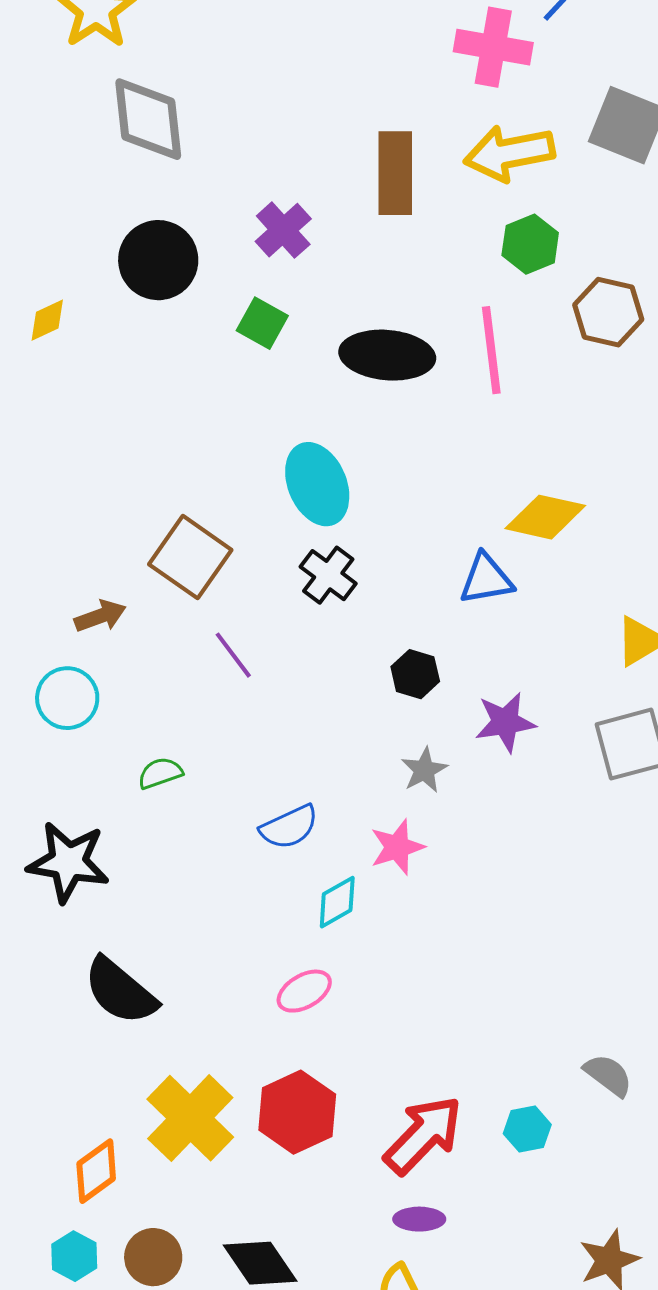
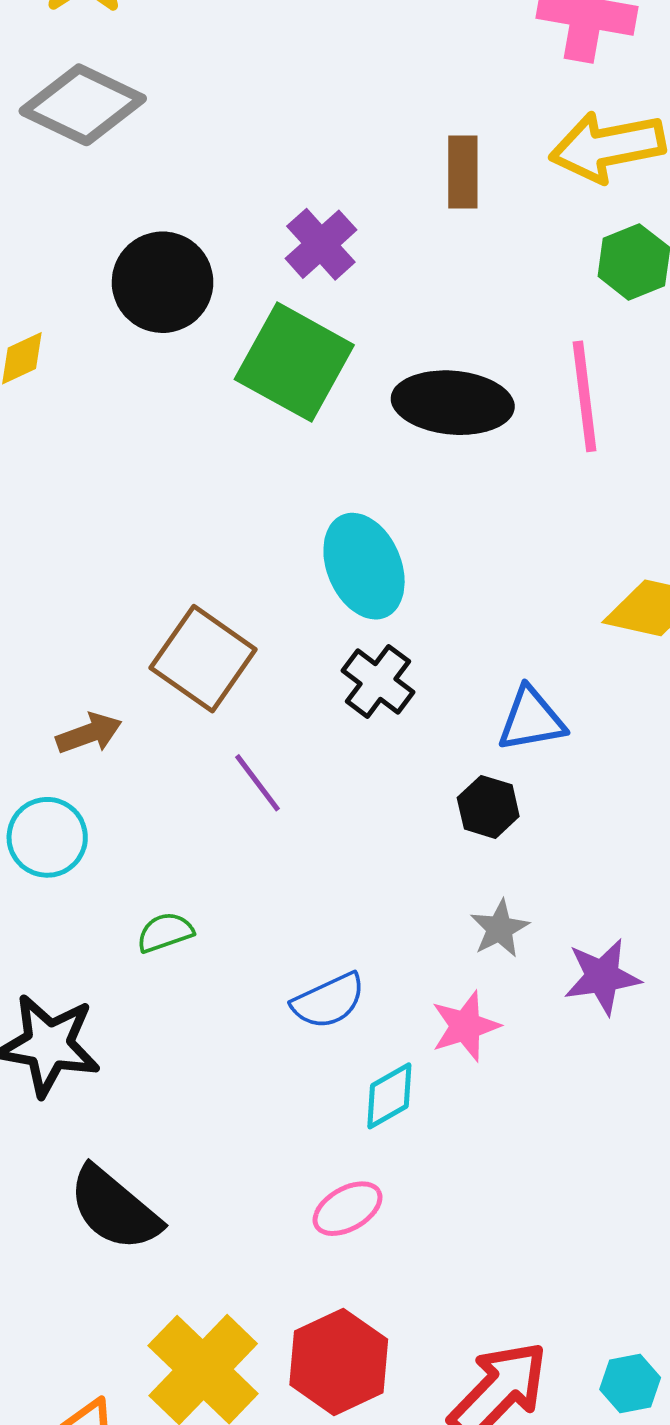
gray diamond: (148, 119) -> (83, 105), moved, turned -58
brown rectangle: (395, 173) -> (463, 172), size x0.7
green square: (262, 323) -> (294, 362), size x1.8
blue triangle: (486, 579) -> (531, 719), moved
purple star: (505, 722) -> (602, 977), moved

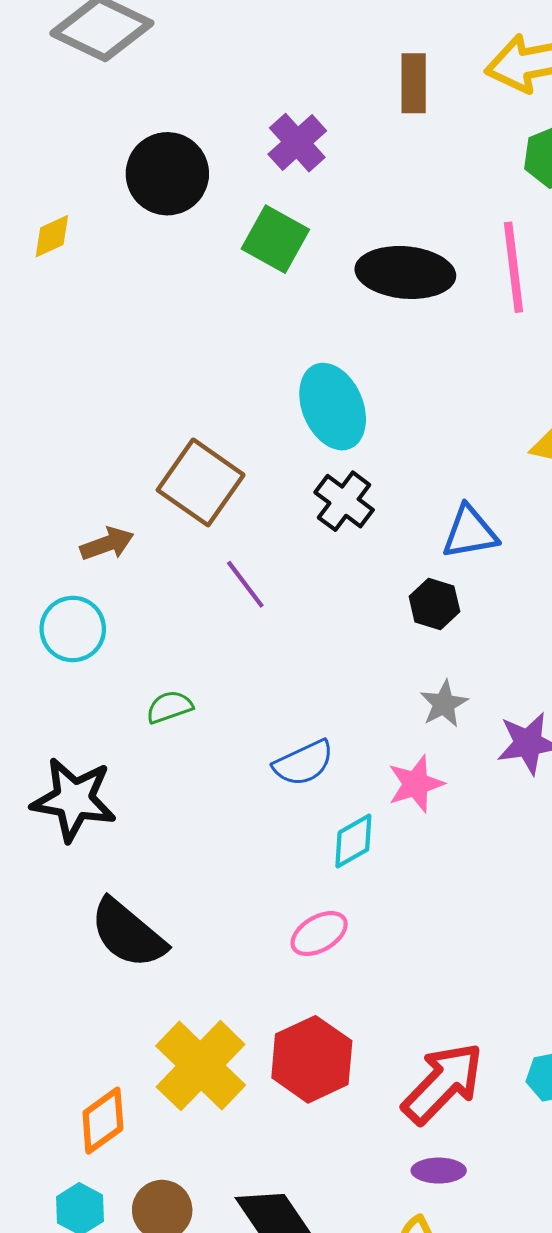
green square: (294, 362) -> (275, 239), size x0.7

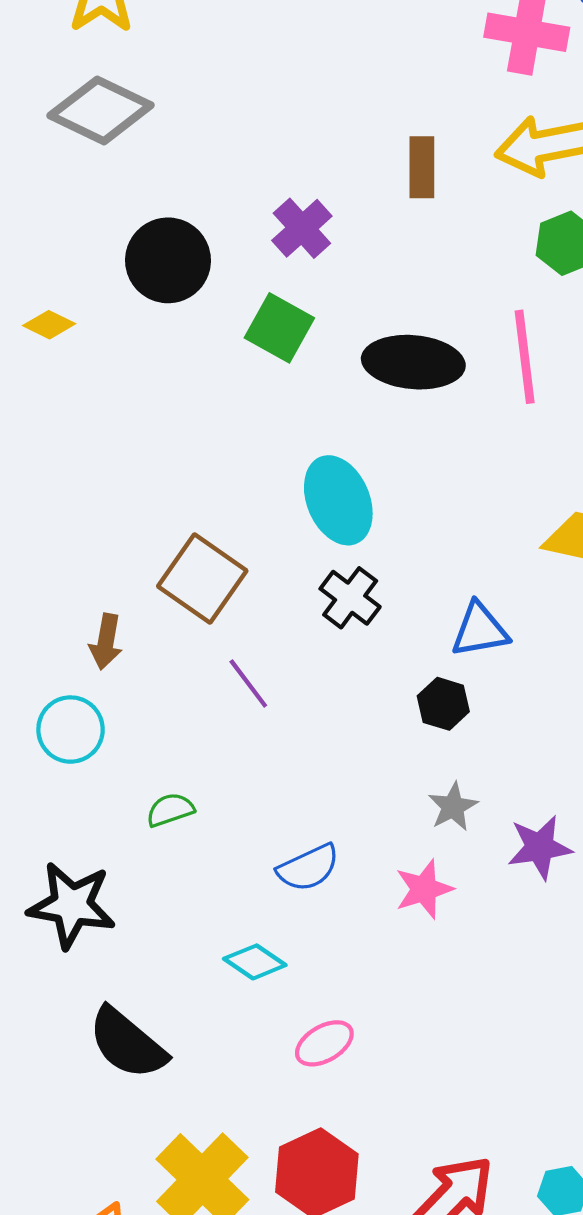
yellow diamond: (52, 236) -> (49, 325), turned 51
brown arrow: (107, 544) -> (106, 642), turned 120
cyan diamond: (353, 841) -> (255, 962), moved, turned 64

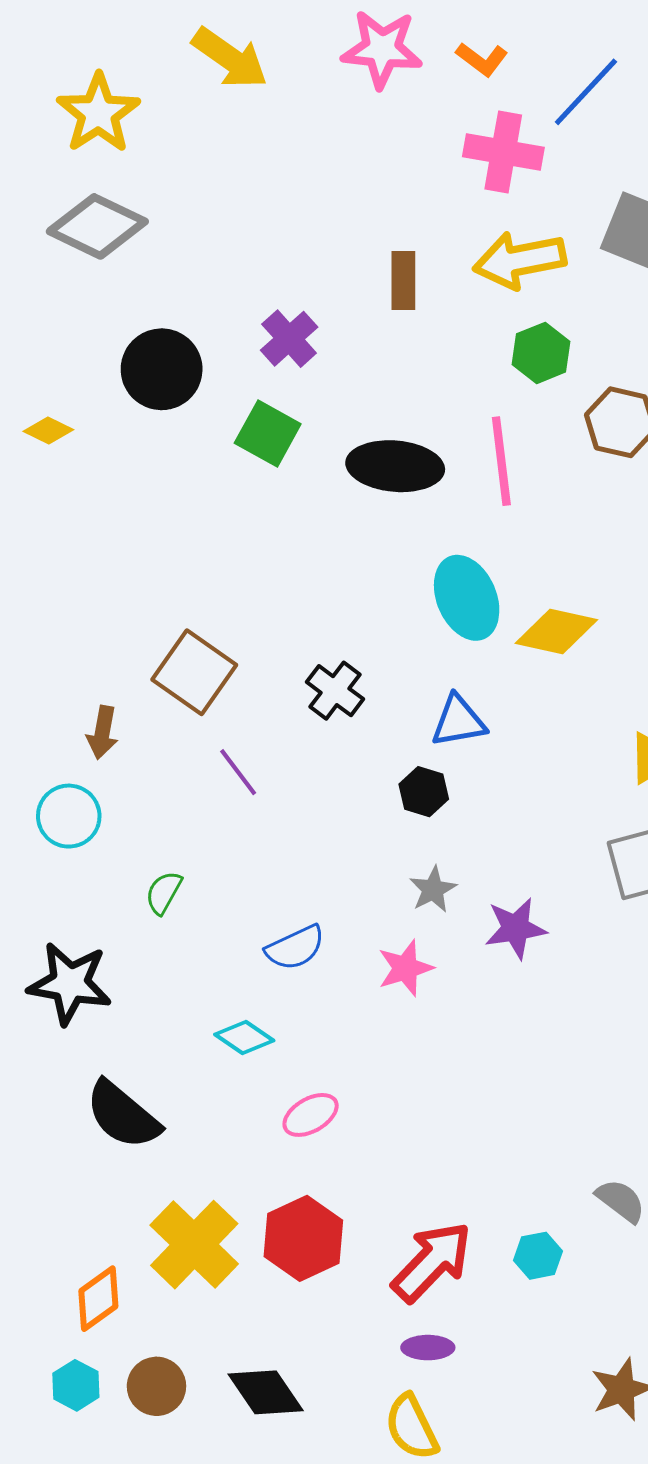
cyan ellipse: (338, 500) -> (467, 598), moved
green semicircle: (170, 810) -> (164, 893), turned -42

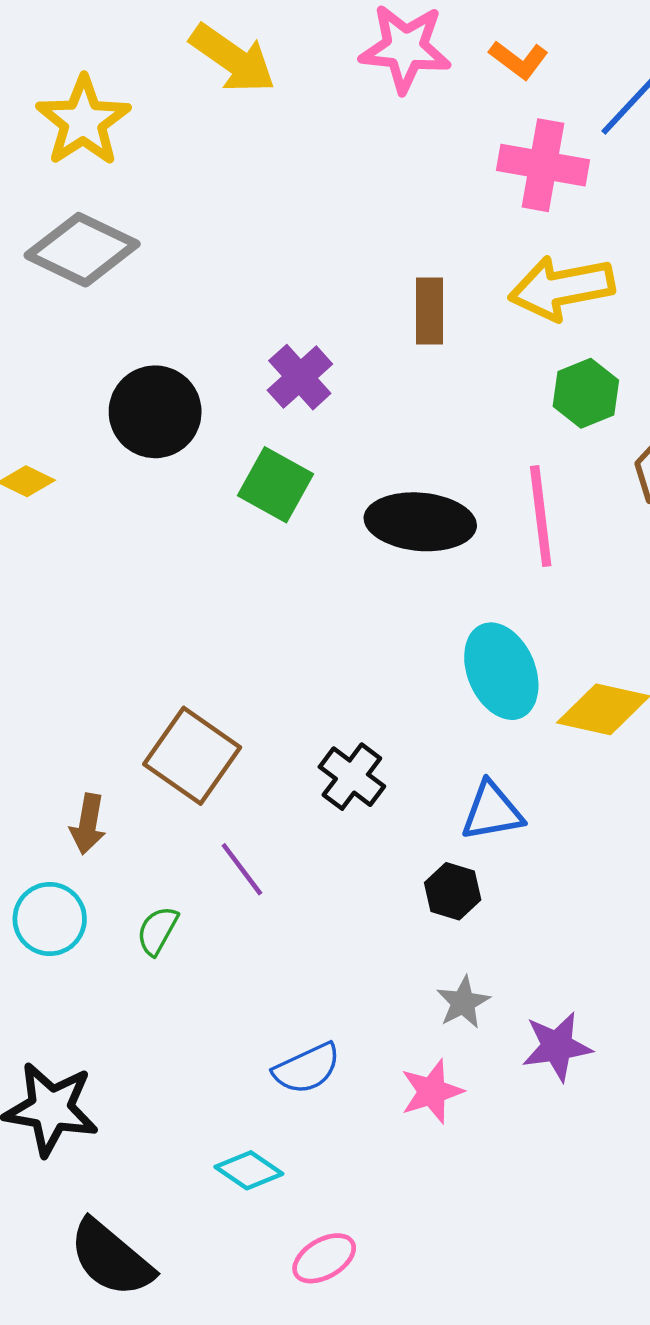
green semicircle: (164, 893) -> (157, 931), moved

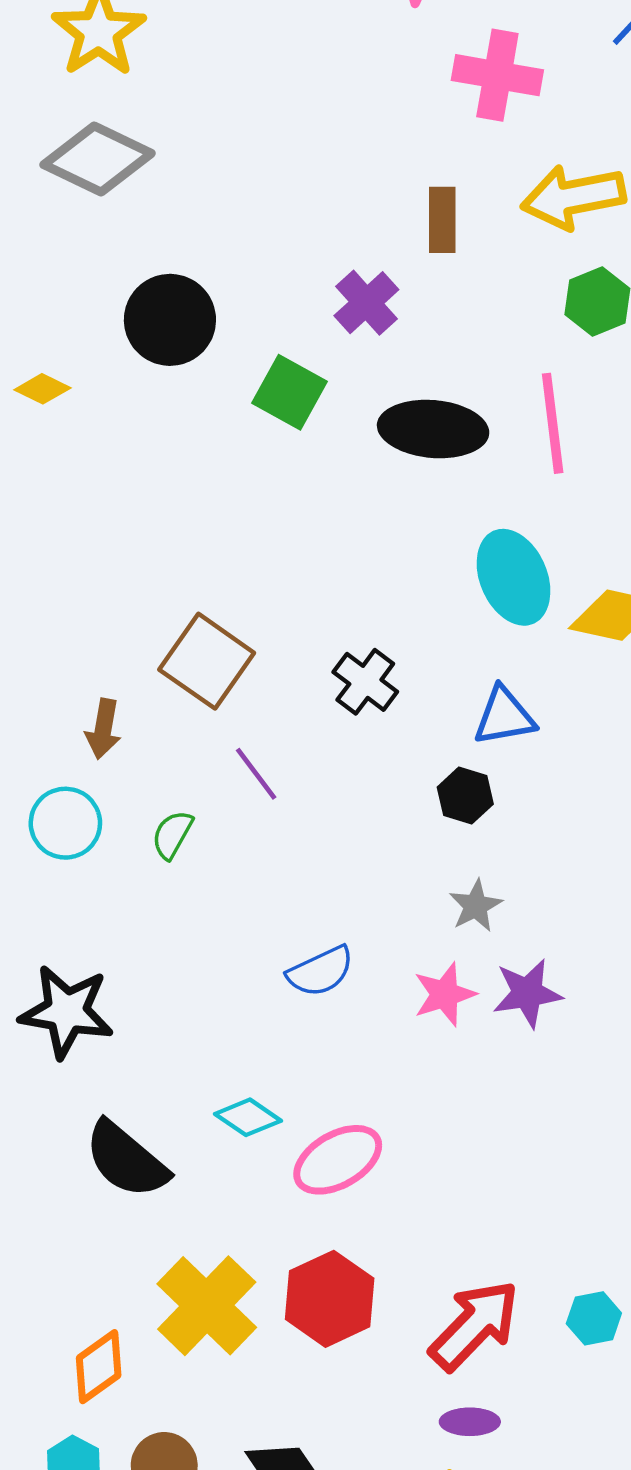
pink cross: (543, 165) -> (497, 75), moved
purple cross: (300, 377) -> (366, 303), moved
purple star: (557, 1046) -> (527, 993), moved
cyan diamond: (249, 1170) -> (248, 1117), moved
pink ellipse: (324, 1258) -> (338, 1160), size x1.4

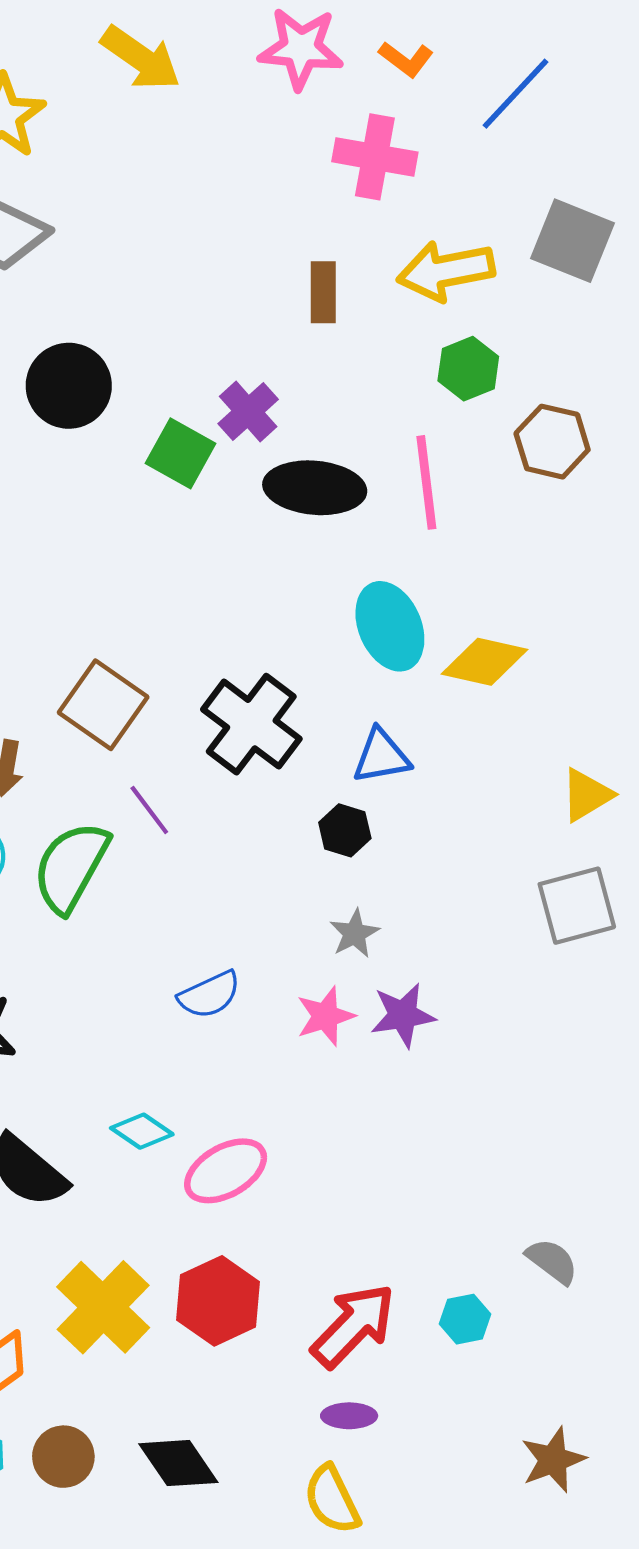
purple cross: (366, 303) -> (248, 411), moved
black cross: (365, 682) -> (251, 724), size x1.6
green semicircle: (172, 835) -> (71, 867), size x2.0

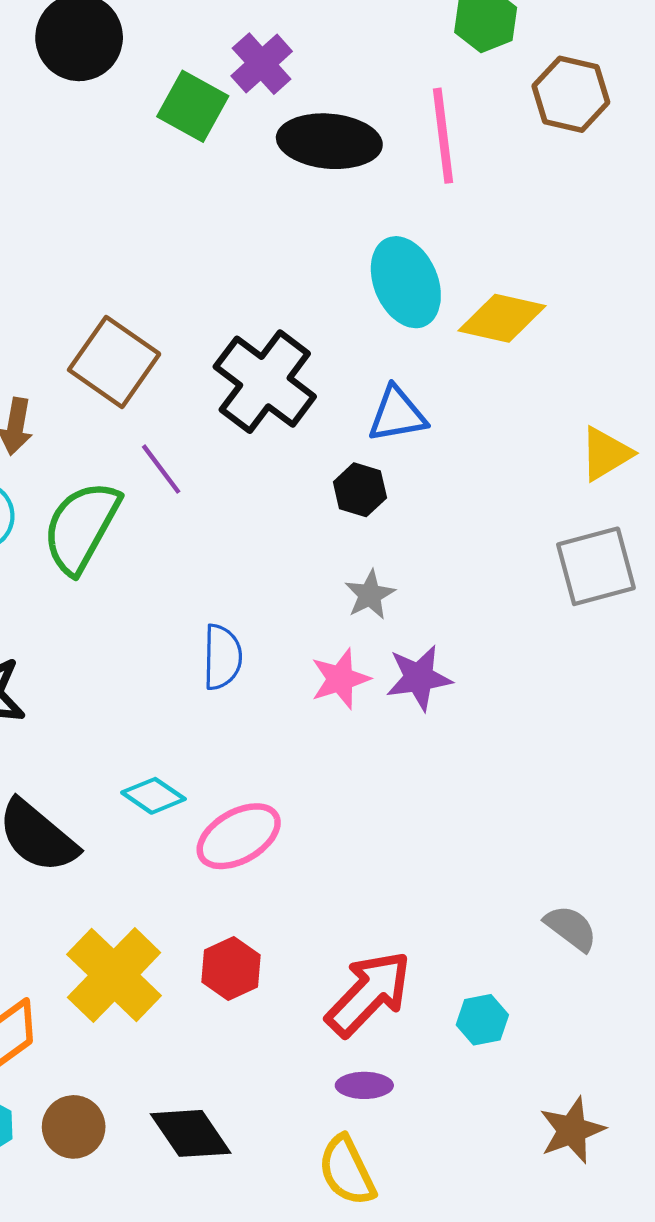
blue semicircle: (209, 995) -> (222, 657), turned -64
red hexagon: (218, 1301) -> (231, 968), size x0.7
cyan hexagon: (465, 1319) -> (482, 1020), moved

